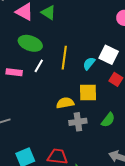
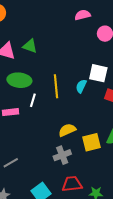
yellow square: (88, 92) -> (92, 142), moved
gray cross: (78, 122) -> (62, 155), moved

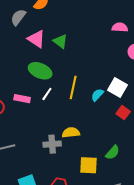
yellow square: (92, 142) -> (89, 165), moved
gray cross: (62, 155) -> (52, 144), moved

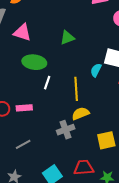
green triangle: (60, 41) -> (67, 38), moved, turned -42
yellow line: (73, 87) -> (76, 89), moved
pink rectangle: (22, 99) -> (24, 108), moved

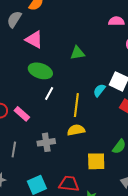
pink rectangle: (24, 108) -> (22, 114), turned 35
gray cross: (66, 130) -> (46, 142), moved
gray line: (23, 144) -> (14, 149), turned -63

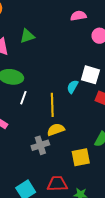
green triangle: (77, 53) -> (27, 36), moved
gray cross: (46, 142) -> (40, 145), moved

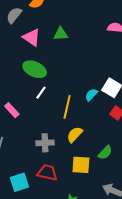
yellow semicircle: (56, 130) -> (75, 134), moved, turned -42
red trapezoid: (57, 184) -> (47, 173), moved

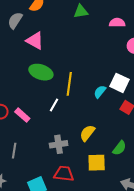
green triangle: (61, 34) -> (81, 11), moved
white line: (41, 93) -> (54, 105), moved
yellow line: (67, 107) -> (69, 84), moved

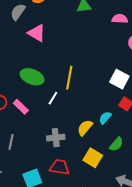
green ellipse: (41, 72) -> (32, 77), moved
cyan semicircle: (100, 92) -> (105, 118), moved
yellow square: (97, 163) -> (93, 158), turned 30

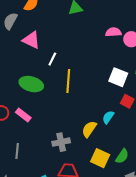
pink semicircle: (120, 19) -> (113, 32), moved
white line: (53, 98) -> (52, 59), moved
green semicircle: (116, 144) -> (122, 156), moved

